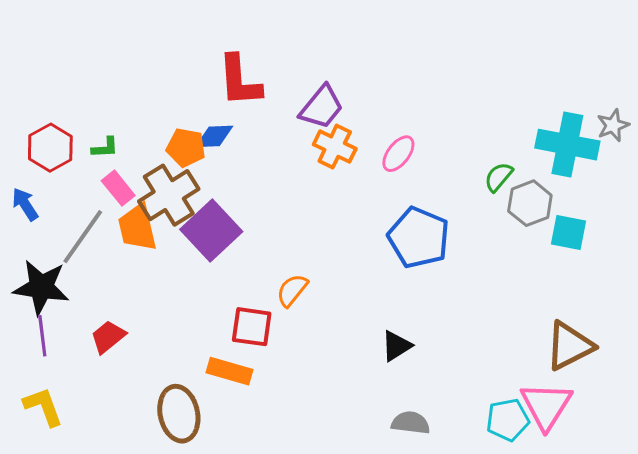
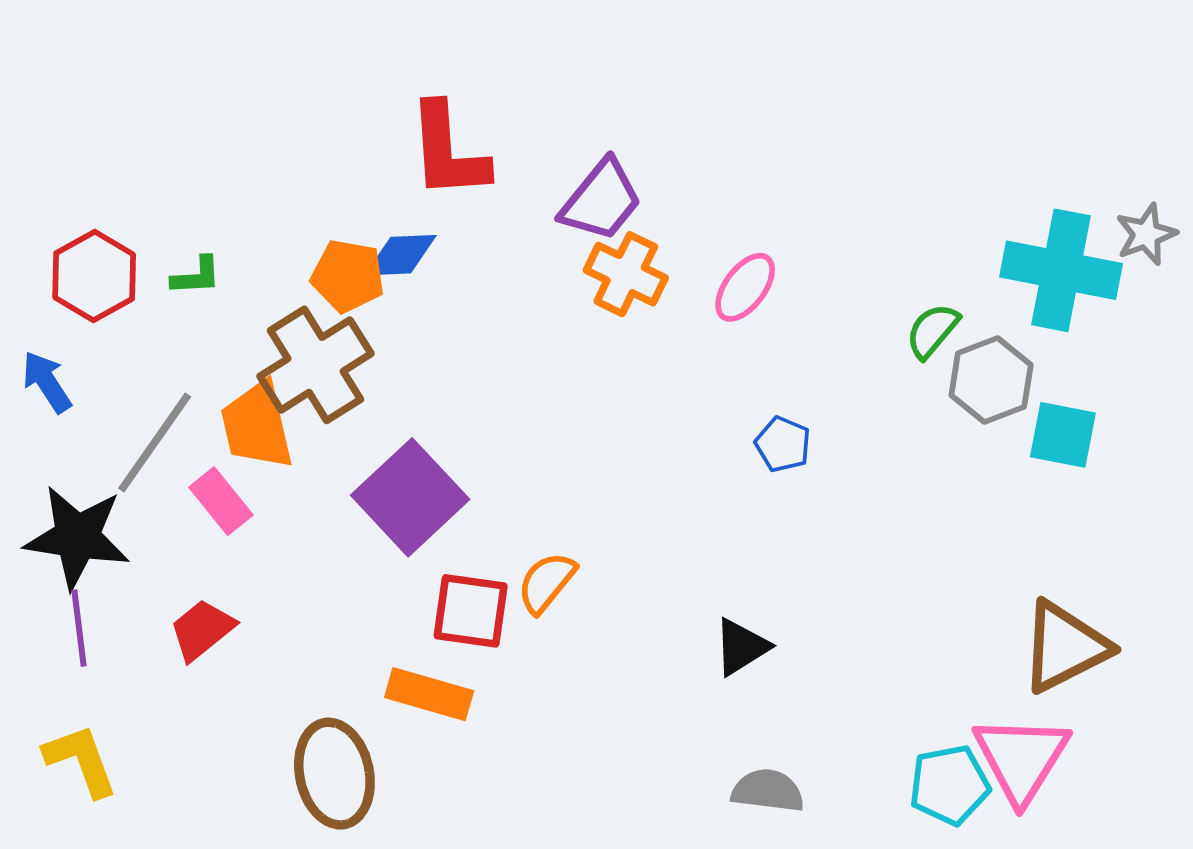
pink rectangle: (118, 188) -> (221, 501), moved
purple square: (211, 231) -> (410, 497), moved
blue pentagon: (419, 238) -> (783, 444), size x0.5
orange semicircle: (292, 290) -> (546, 582), moved

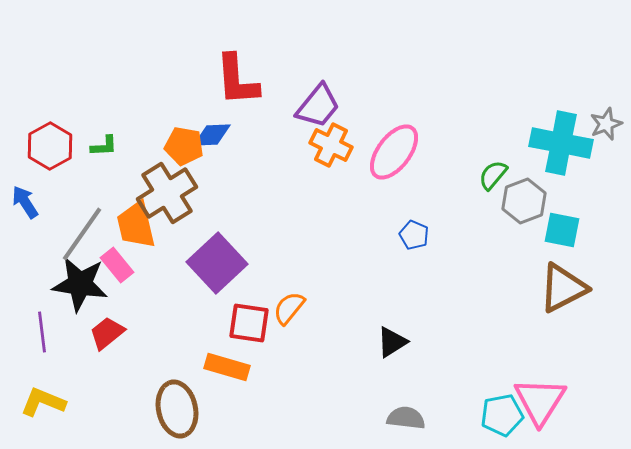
pink ellipse: (745, 287) -> (394, 152), size x1.5
black star: (77, 537) -> (80, 284), moved
brown triangle: (1065, 647) -> (563, 288), moved
yellow L-shape: (81, 760) -> (43, 402), turned -48

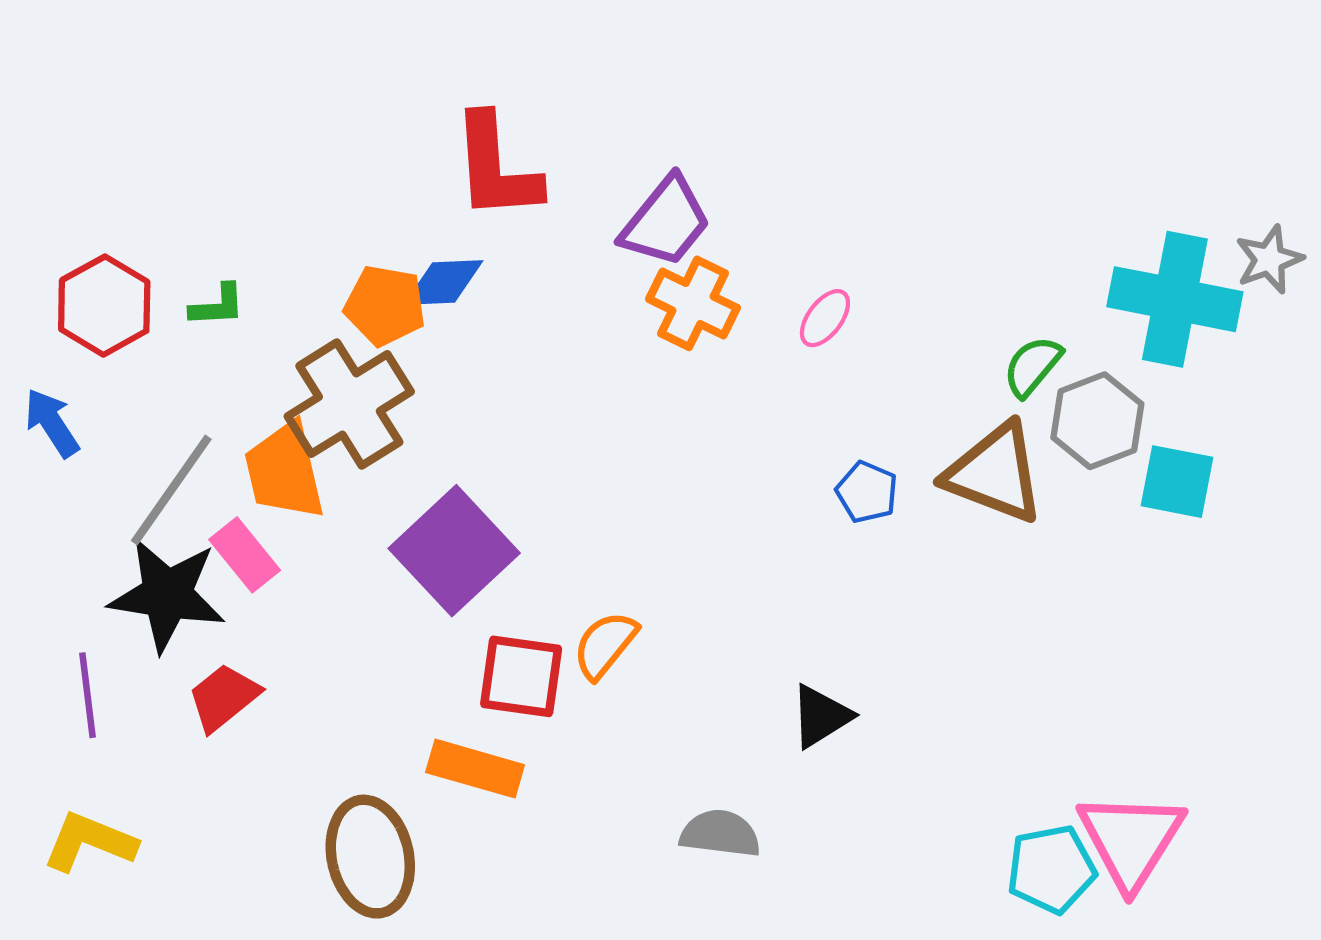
pink ellipse: (394, 152) -> (825, 318), size x0.5
brown triangle: (563, 288) -> (995, 473), moved, turned 48
gray semicircle: (406, 418) -> (720, 834), moved

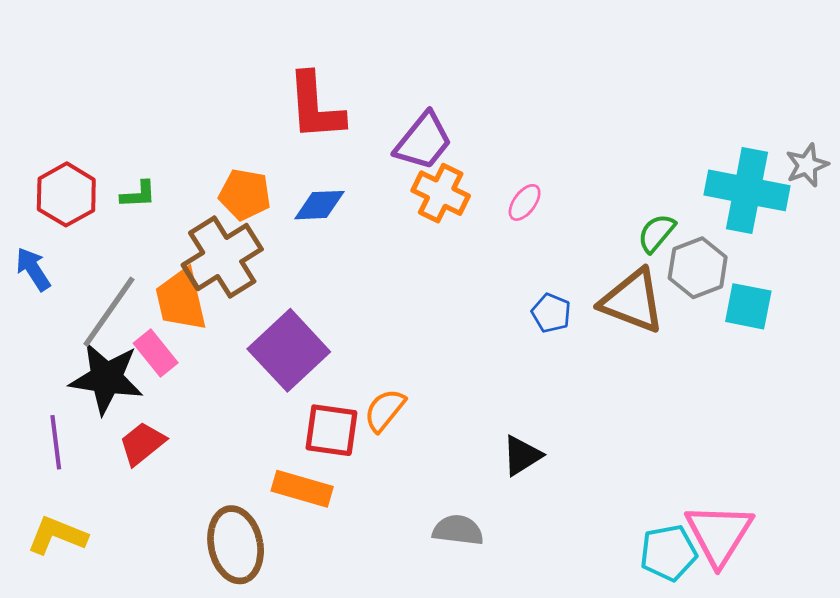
blue diamond: (444, 282) -> (319, 205), moved

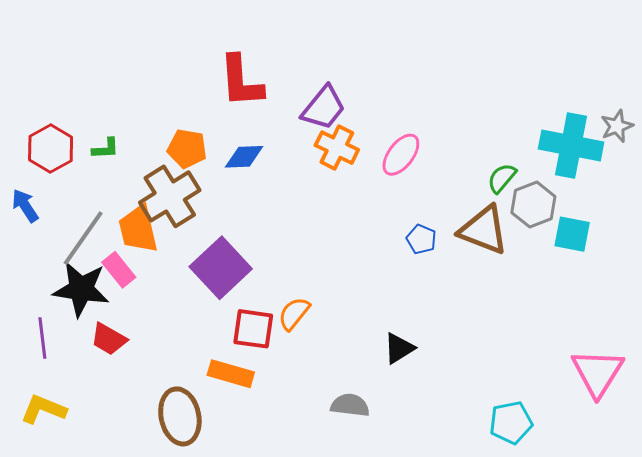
pink ellipse: (525, 202) -> (401, 155), size x1.5
red trapezoid: (142, 444) -> (109, 339), turned -111
pink triangle: (719, 534) -> (598, 373), moved

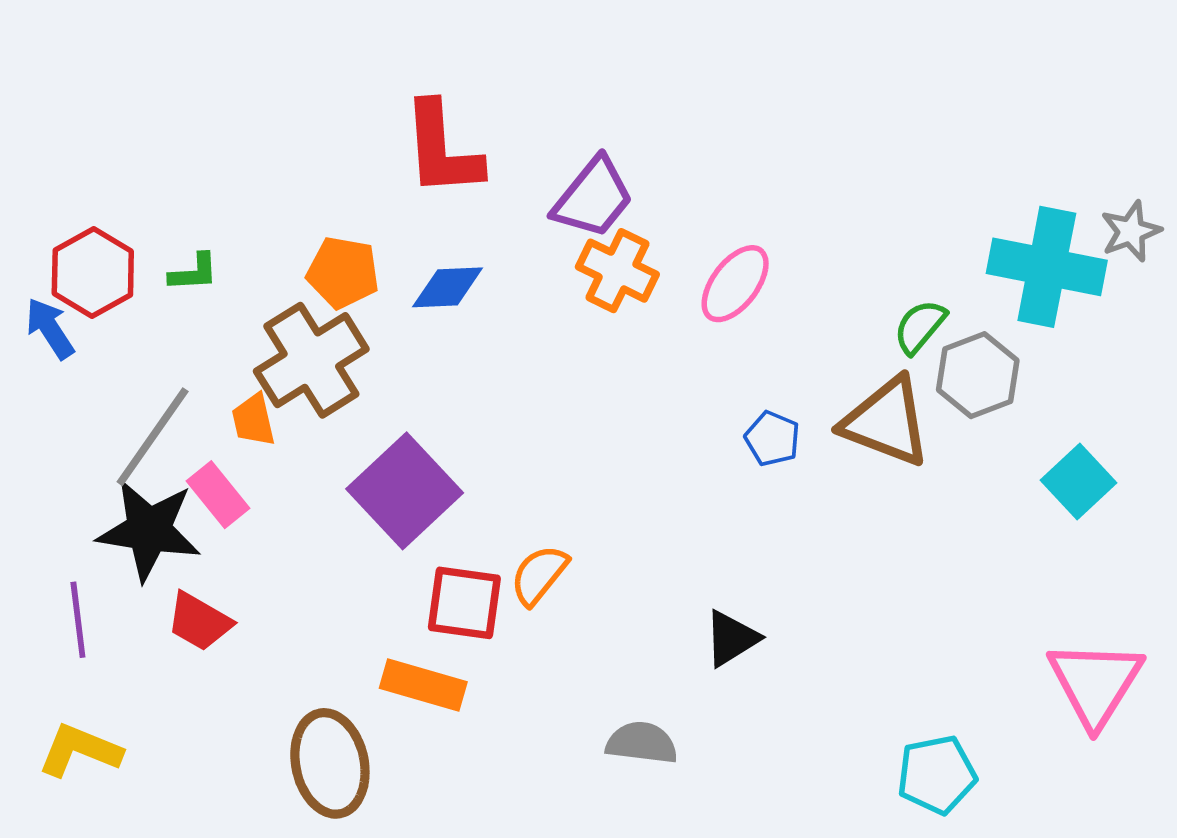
blue arrow: (25, 206) -> (50, 328), moved
orange trapezoid: (138, 229) -> (253, 420), size x0.6
cyan square: (572, 234) -> (1079, 482), moved, turned 36

